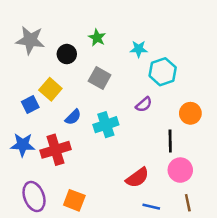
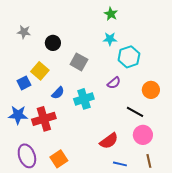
green star: (97, 38) -> (111, 14), moved
gray star: (30, 40) -> (24, 32), size x0.6
black line: (170, 141) -> (135, 112), turned -60
orange square: (74, 200) -> (59, 159), turned 36

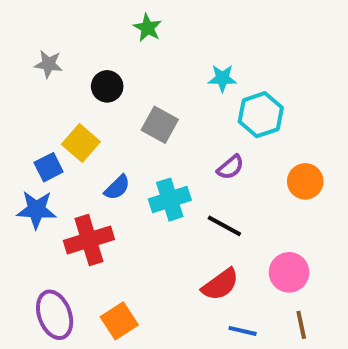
green star: (111, 14) -> (148, 28), moved
black line: (135, 112) -> (224, 226), moved
blue star: (18, 115) -> (36, 210), moved

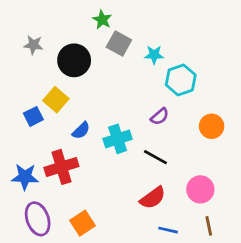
black circle: (107, 86) -> (74, 60), size x1.5
gray square: (160, 125) -> (119, 43), moved
blue star: (36, 210) -> (25, 177), moved

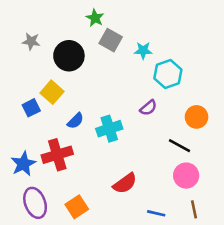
black line: (155, 157) -> (180, 146), moved
blue star: (25, 177) -> (23, 164), turned -30
red semicircle: (153, 198) -> (125, 183), moved

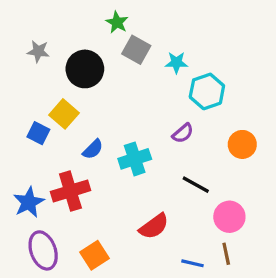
blue square: (31, 108) -> (38, 133), turned -36
black line: (180, 146) -> (196, 185), moved
brown line: (194, 209) -> (226, 254), moved

